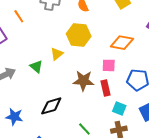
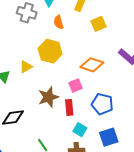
pink square: (109, 65) -> (76, 86), turned -32
brown star: (83, 81) -> (48, 97), turned -30

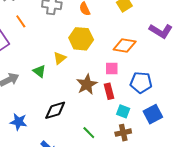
pink square: (76, 86) -> (112, 69), turned 32

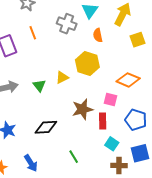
brown cross: (123, 133) -> (119, 166), moved

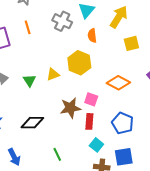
pink square: (110, 100) -> (91, 99), moved

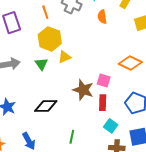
orange line: (28, 27) -> (45, 12), moved
yellow hexagon: (79, 63) -> (50, 39), moved
brown star: (70, 108) -> (83, 90), turned 30
green line: (57, 154) -> (72, 137), turned 40

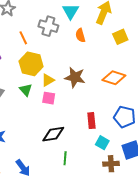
pink square: (104, 81) -> (49, 98), moved
brown star: (83, 90) -> (75, 77), moved
black diamond: (46, 106) -> (53, 134), moved

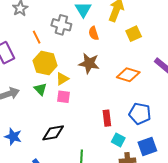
brown star: (75, 77) -> (89, 63), moved
black diamond: (53, 134) -> (53, 133), moved

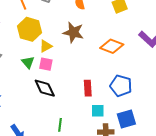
green triangle: (40, 89) -> (28, 62), moved
black diamond: (53, 133) -> (45, 88), moved, turned 70
cyan square: (118, 140) -> (98, 111), turned -32

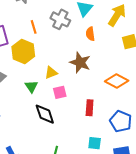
yellow hexagon: (29, 29) -> (23, 52), moved
pink square: (46, 64) -> (60, 92), moved, turned -32
red rectangle: (88, 88) -> (90, 108), moved

